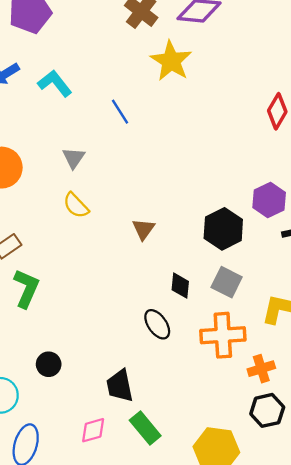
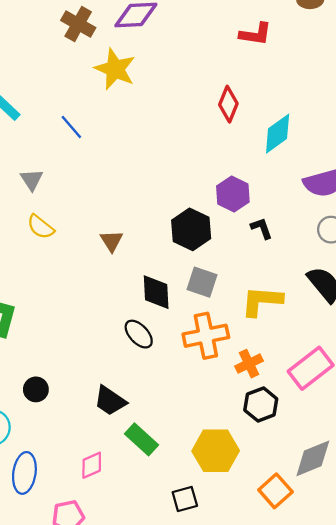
black diamond: (180, 286) -> (156, 292), size x1.4
black trapezoid: (120, 386) -> (110, 401), turned -36
pink diamond: (93, 430) -> (92, 465), moved

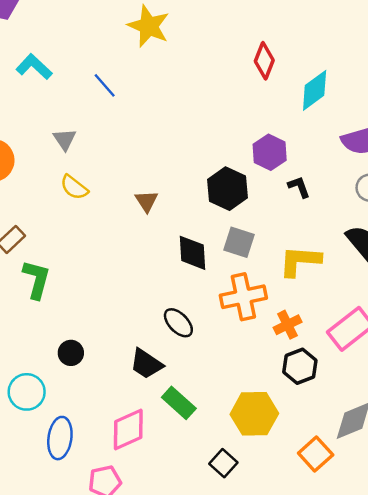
black ellipse: (139, 334) -> (178, 323), moved
pink diamond: (92, 465) -> (128, 430), size x1.5
black square: (185, 499) -> (223, 463), turned -32

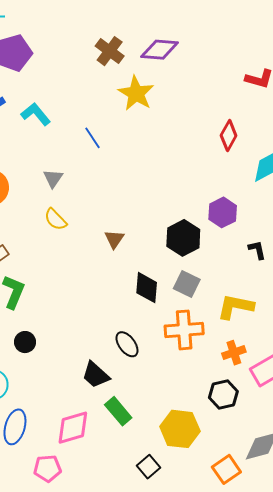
black L-shape: (299, 187) -> (257, 250), moved
orange cross: (288, 325) -> (234, 353), moved
black circle: (71, 353) -> (25, 342), moved

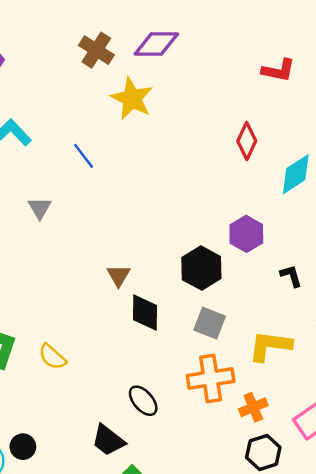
yellow semicircle: (55, 219) -> (52, 357), moved
black diamond: (147, 288) -> (145, 313), moved
black circle: (25, 342) -> (23, 447), moved
orange cross: (234, 353) -> (253, 407), moved

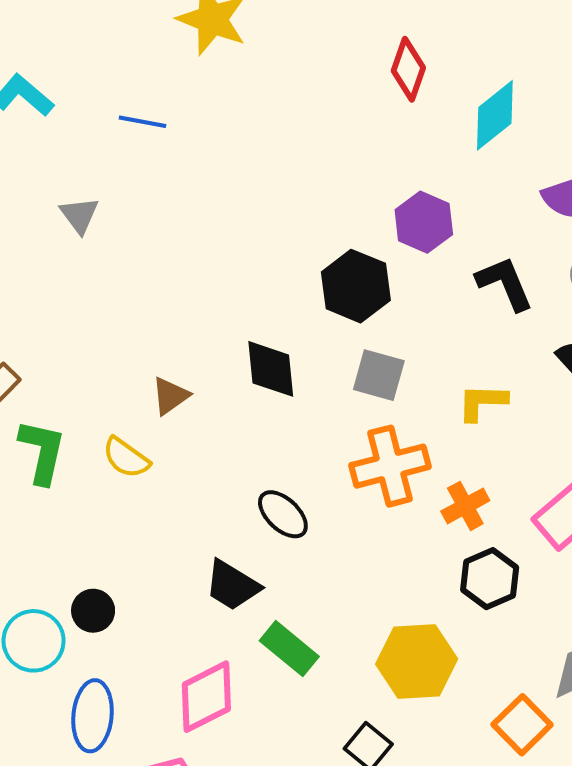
blue line: (84, 156) -> (143, 122), turned -36
brown triangle: (119, 276) -> (170, 396), moved, turned 30
black L-shape: (291, 276) -> (505, 283), size x1.5
yellow L-shape: (270, 346) -> (482, 402), size x0.7

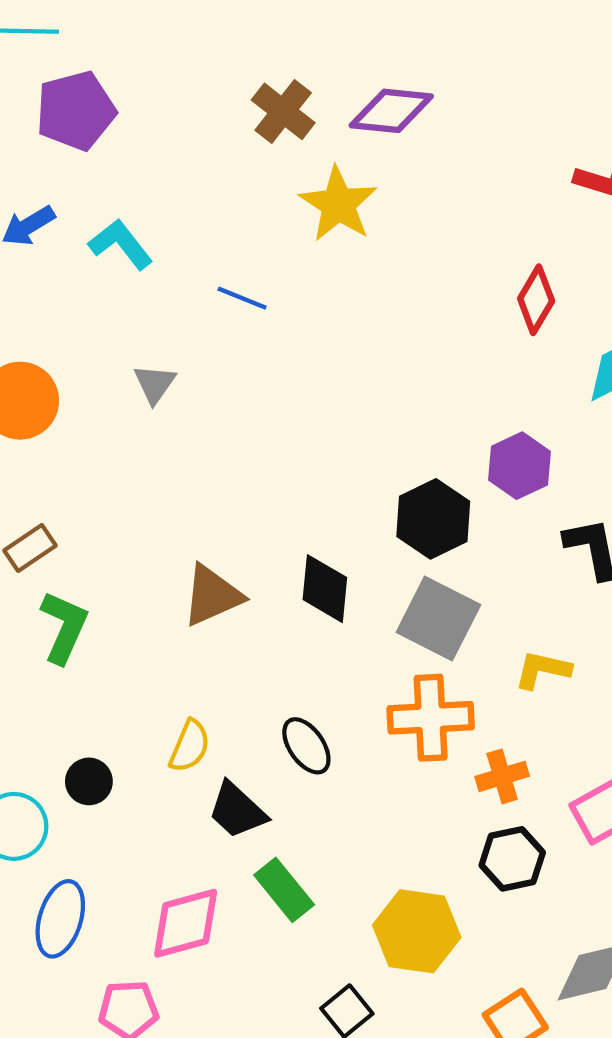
gray square: (379, 375) -> (438, 619), size x1.4
brown triangle: (170, 396) -> (212, 595), size x1.5
yellow semicircle: (126, 458) -> (190, 746), moved, turned -114
black circle: (93, 611) -> (89, 781), moved

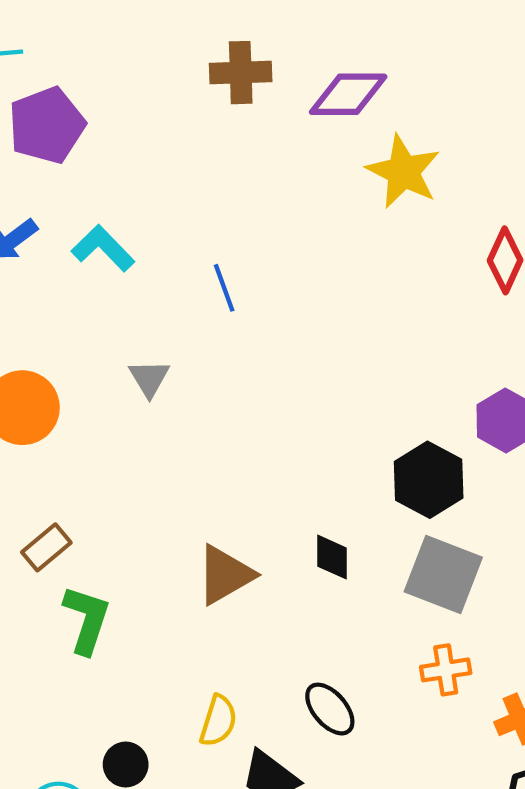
brown cross: (283, 111) -> (241, 73), moved, turned -34
yellow star: (338, 204) -> (403, 172), moved
blue line: (242, 298) -> (224, 288), turned 54
black diamond: (325, 589) -> (332, 557), size x0.7
orange cross: (431, 718) -> (446, 670), size x0.6

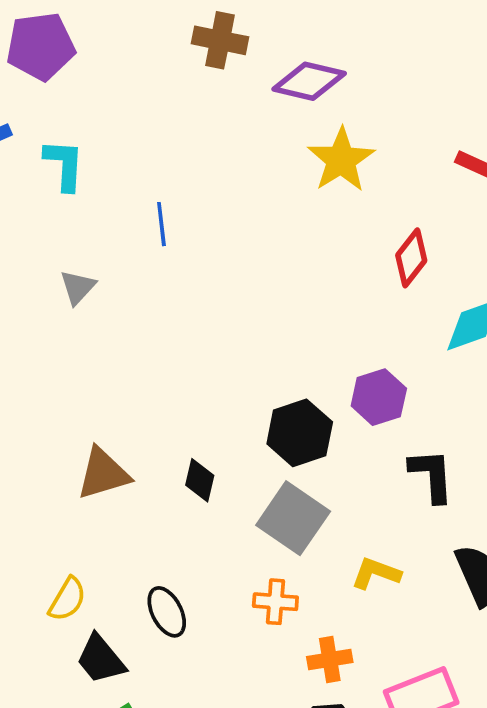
cyan L-shape: (103, 248) -> (64, 165), turned 34

